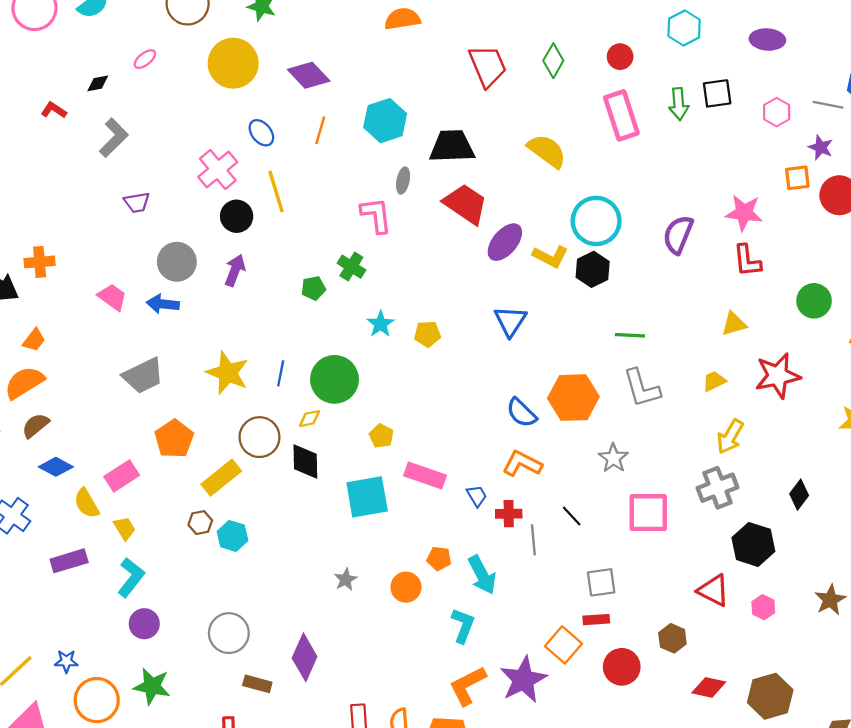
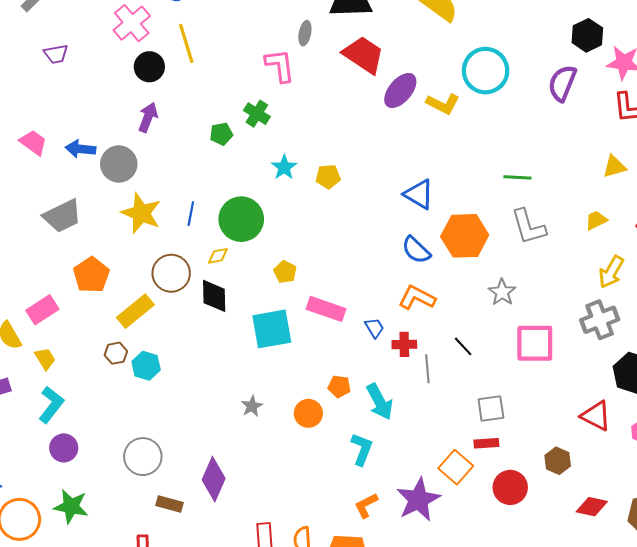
gray circle: (177, 262) -> (119, 164), moved
black hexagon: (593, 269) -> (587, 35), moved
blue triangle: (510, 321) -> (419, 194), moved, turned -32
orange L-shape: (468, 686) -> (366, 505), size x0.7

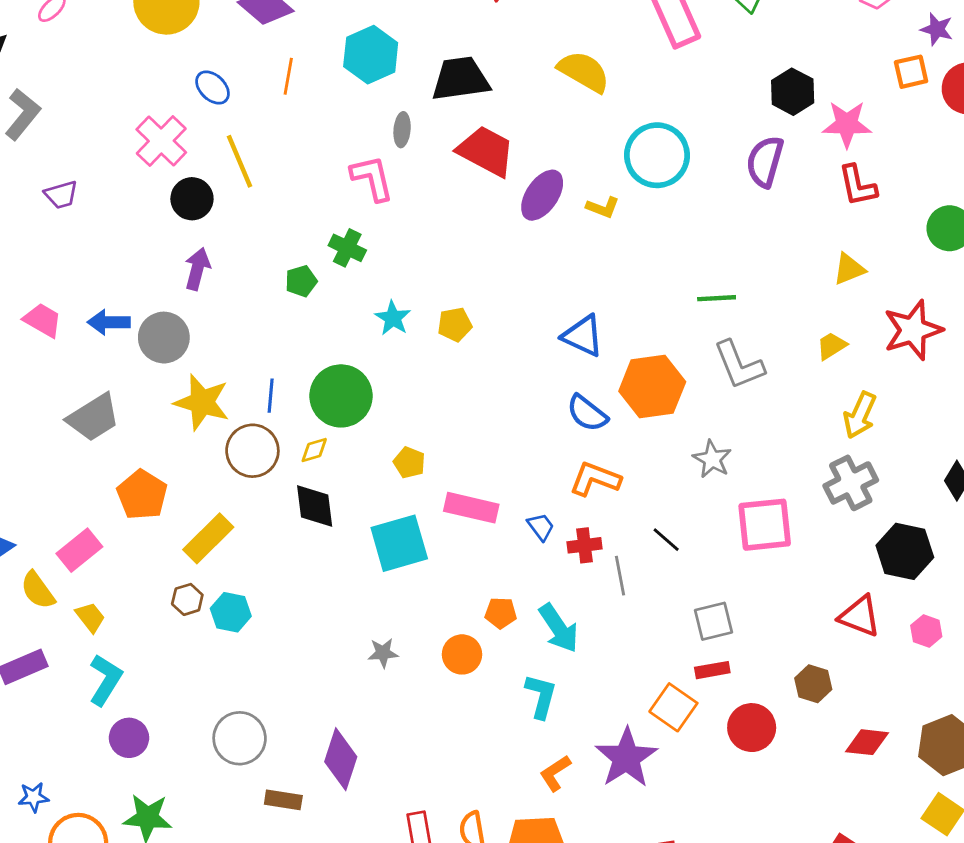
yellow L-shape: (443, 104) -> (603, 207), size x0.7
brown circle: (171, 273) -> (252, 451), moved
gray star: (252, 406) -> (383, 653), turned 30

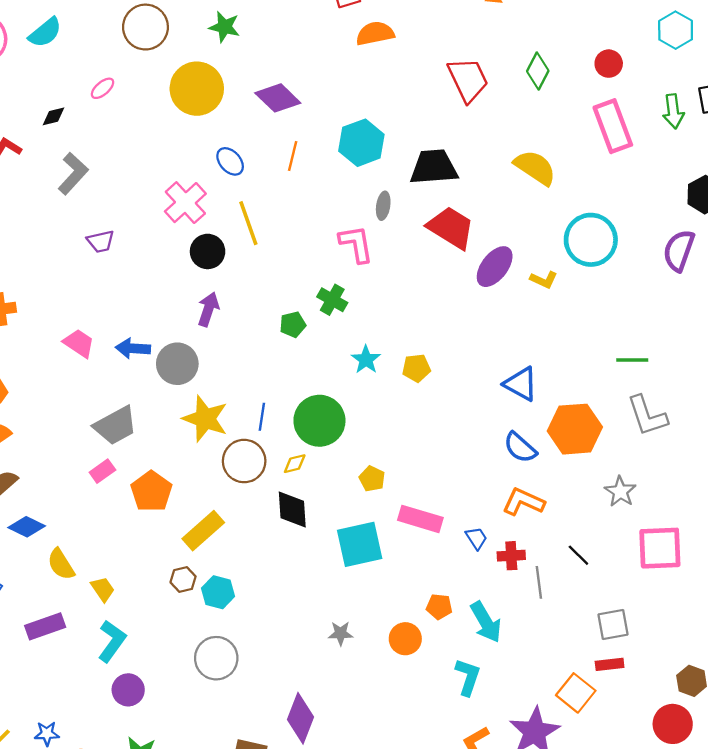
pink rectangle: (79, 550) -> (102, 471), moved, size x0.7
red circle: (752, 728) -> (673, 724), moved
gray circle: (240, 738) -> (216, 658), moved

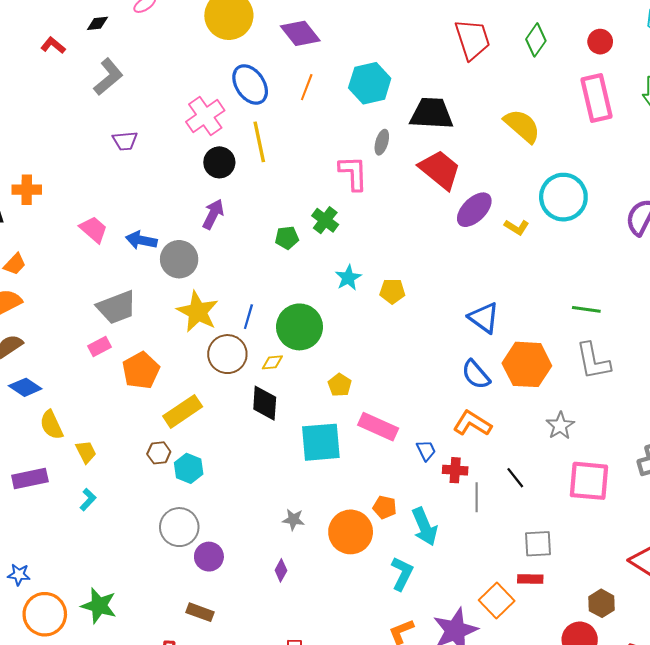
blue ellipse: (230, 161) -> (250, 84), size x1.5
orange circle: (405, 639) -> (351, 532), size x1.5
cyan L-shape: (112, 641) -> (88, 500), size x0.6
purple circle: (128, 690) -> (209, 557), moved
purple diamond: (301, 718) -> (281, 570), moved, size x0.5

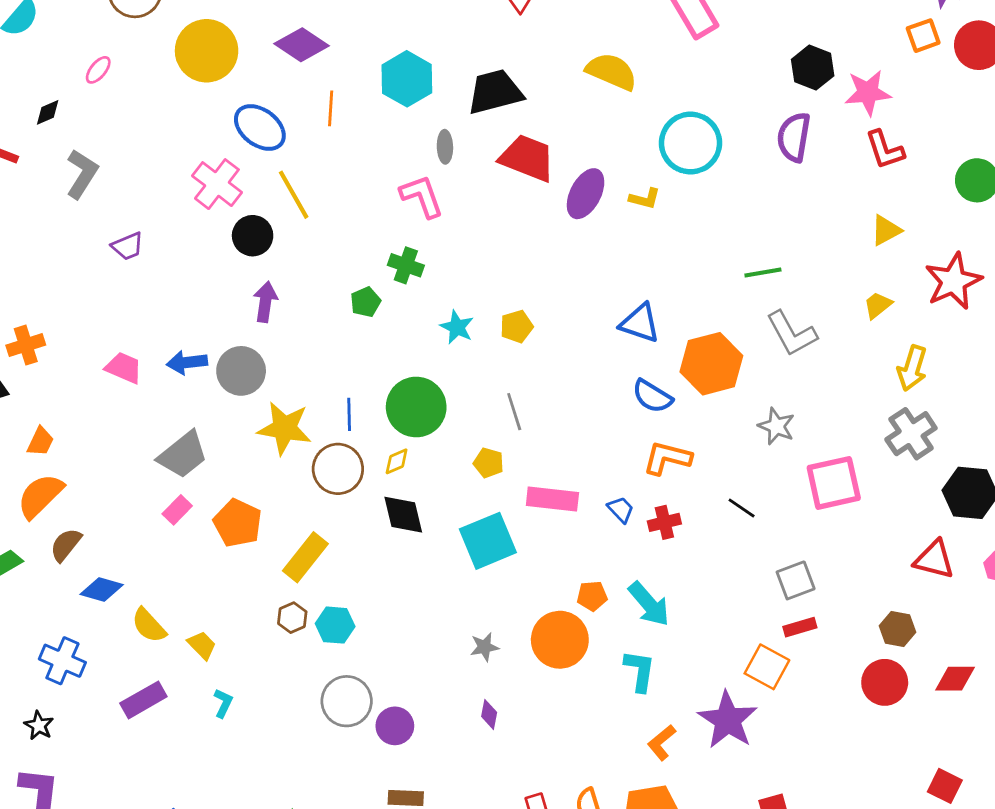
gray line: (477, 497) -> (514, 412), moved

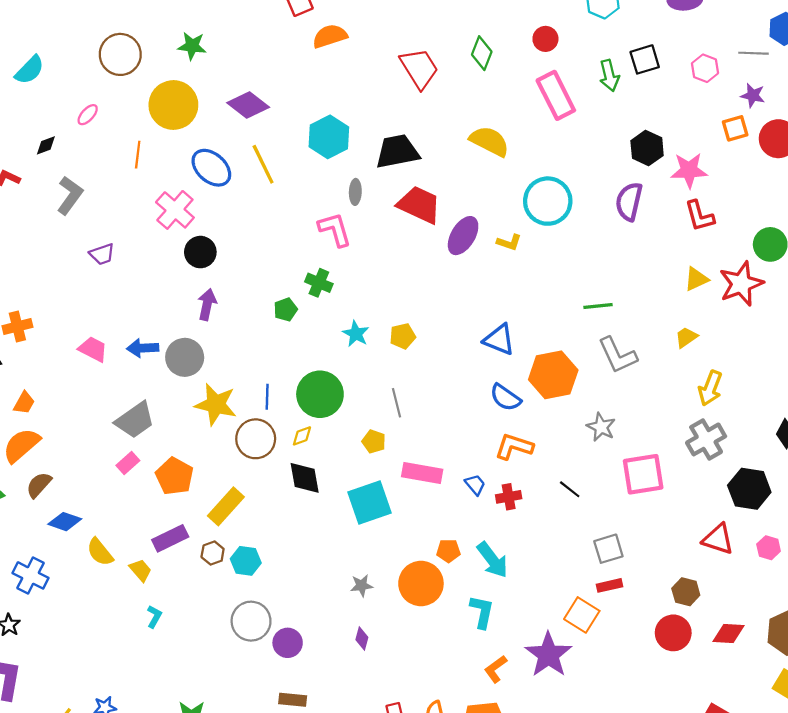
orange line: (331, 108) -> (138, 155), moved
yellow line: (294, 195) -> (263, 164), moved
red star: (953, 281) -> (741, 284), moved
purple rectangle: (143, 700) -> (170, 538), moved

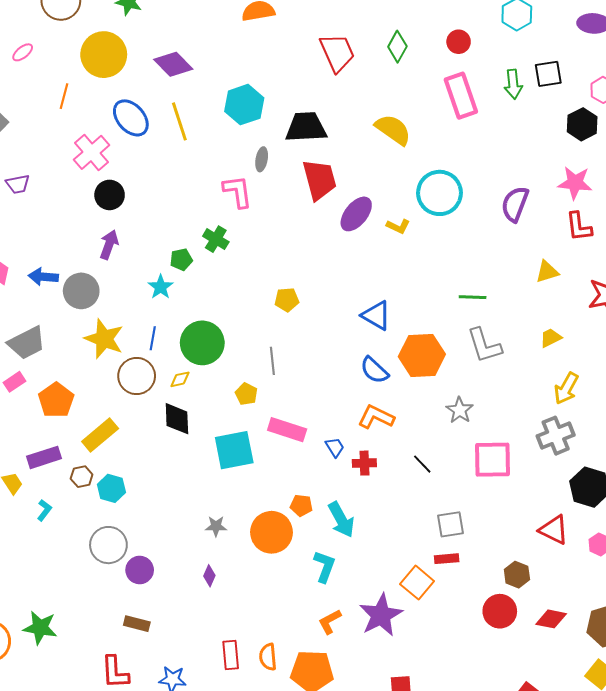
black hexagon: (647, 148) -> (582, 124), moved
red trapezoid: (419, 205) -> (319, 180), turned 42
yellow triangle: (696, 279) -> (547, 272), moved
cyan star: (356, 334) -> (161, 287), moved
cyan L-shape: (154, 617) -> (44, 510), moved

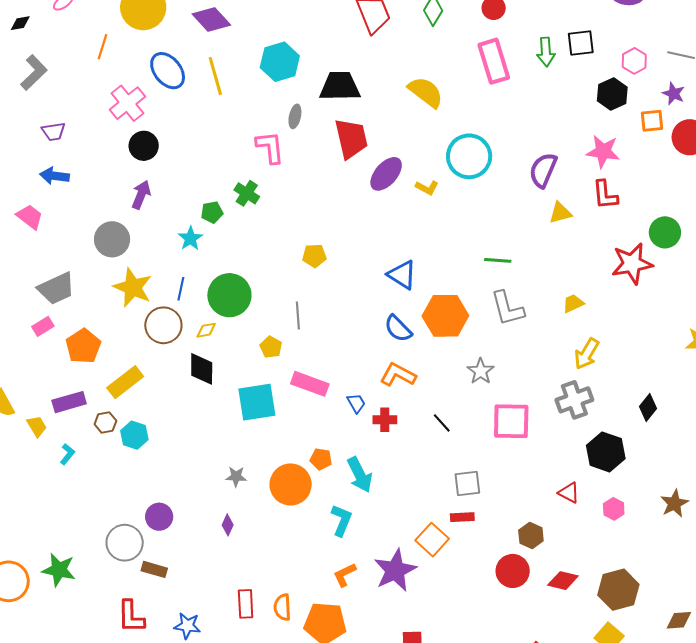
yellow triangle: (547, 272) -> (560, 213), moved
blue arrow: (43, 277) -> (55, 176), moved
red triangle: (554, 530) -> (569, 493), size x0.7
gray circle: (108, 545) -> (125, 543), moved

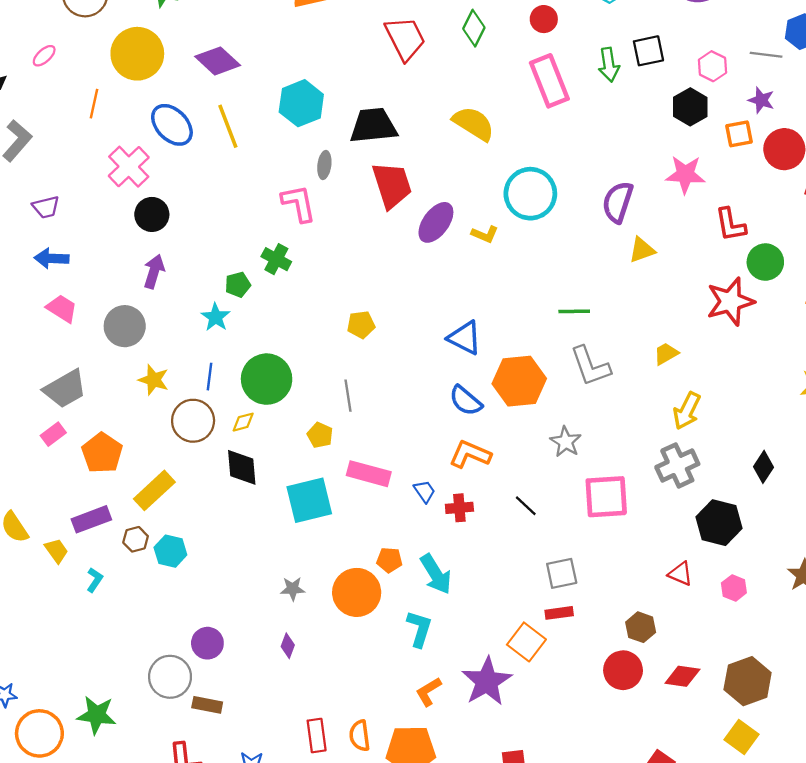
red L-shape: (605, 195) -> (731, 225), moved
pink trapezoid: (30, 217) -> (62, 308), moved
yellow star: (133, 287) -> (154, 380), size x0.7

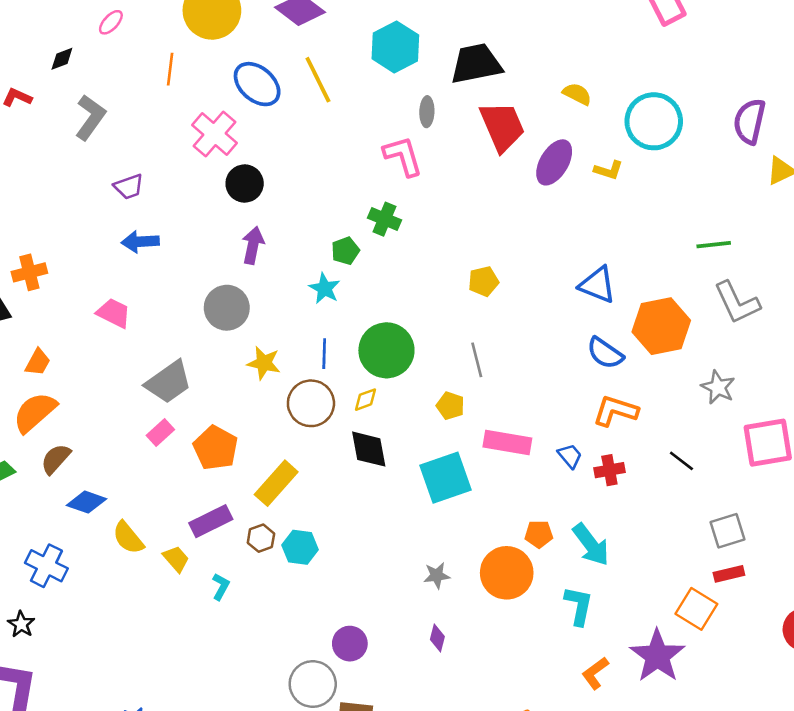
yellow semicircle: (474, 124) -> (577, 94), moved, size x0.6
pink trapezoid: (62, 308) -> (114, 313), moved

